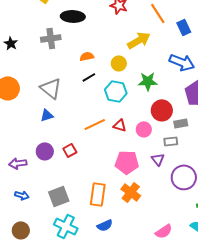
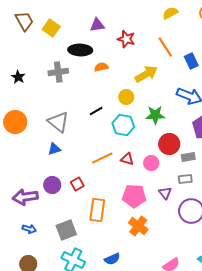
orange semicircle: (87, 56) -> (101, 67), moved
gray rectangle: (171, 141) -> (185, 179), moved
purple arrow: (18, 163) -> (25, 197), size x1.4
orange rectangle: (98, 194) -> (97, 210), moved

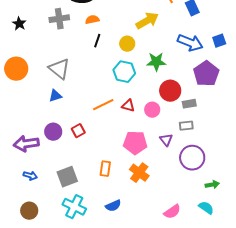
orange semicircle: (101, 67) -> (92, 20), moved
black line: (96, 111) -> (97, 41), moved, turned -40
orange rectangle: (97, 210) -> (105, 169), moved, size x0.7

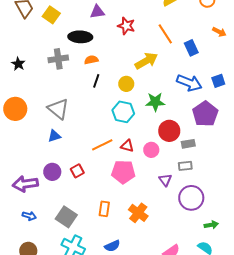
pink pentagon: (135, 143) -> (123, 172), moved
gray square: (67, 177) -> (66, 217), turned -35

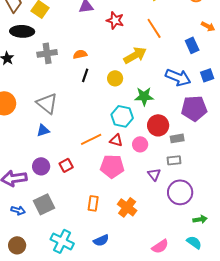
black ellipse: (80, 37) -> (22, 31), moved
blue rectangle: (191, 48) -> (192, 45), moved
cyan hexagon: (123, 112) -> (122, 116), moved
purple pentagon: (205, 114) -> (194, 108), turned 30
gray square: (66, 217) -> (44, 204), moved, turned 30

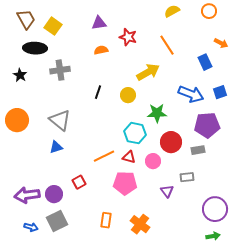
orange semicircle: (80, 54) -> (101, 50), moved
gray rectangle: (177, 138) -> (198, 150), moved
purple circle: (41, 166) -> (54, 194), moved
purple circle: (180, 192) -> (215, 209), moved

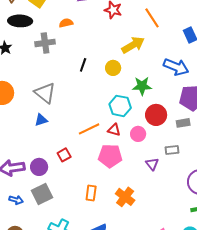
orange semicircle: (101, 50) -> (66, 23), moved

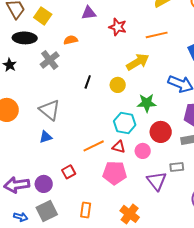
orange line: (152, 18) -> (157, 35), turned -70
gray cross: (45, 43) -> (50, 60), turned -30
purple triangle: (152, 164) -> (157, 181), size x1.5
orange rectangle: (91, 193) -> (86, 210), moved

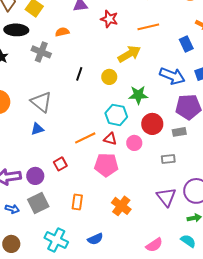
gray cross: (50, 60) -> (41, 52), turned -30
purple triangle: (157, 181) -> (166, 197), moved

